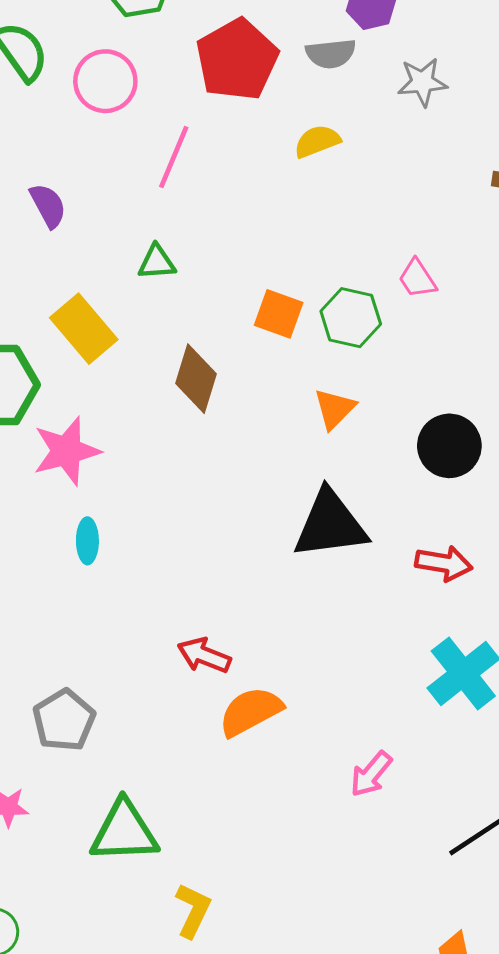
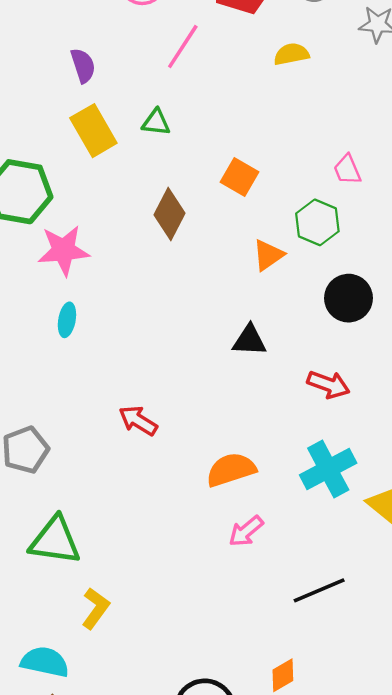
green hexagon: (351, 318) -> (317, 222), moved
yellow rectangle: (84, 329) -> (93, 131), moved
black triangle: (330, 524) -> (249, 340), size x0.6
orange semicircle: (251, 711) -> (231, 470), moved

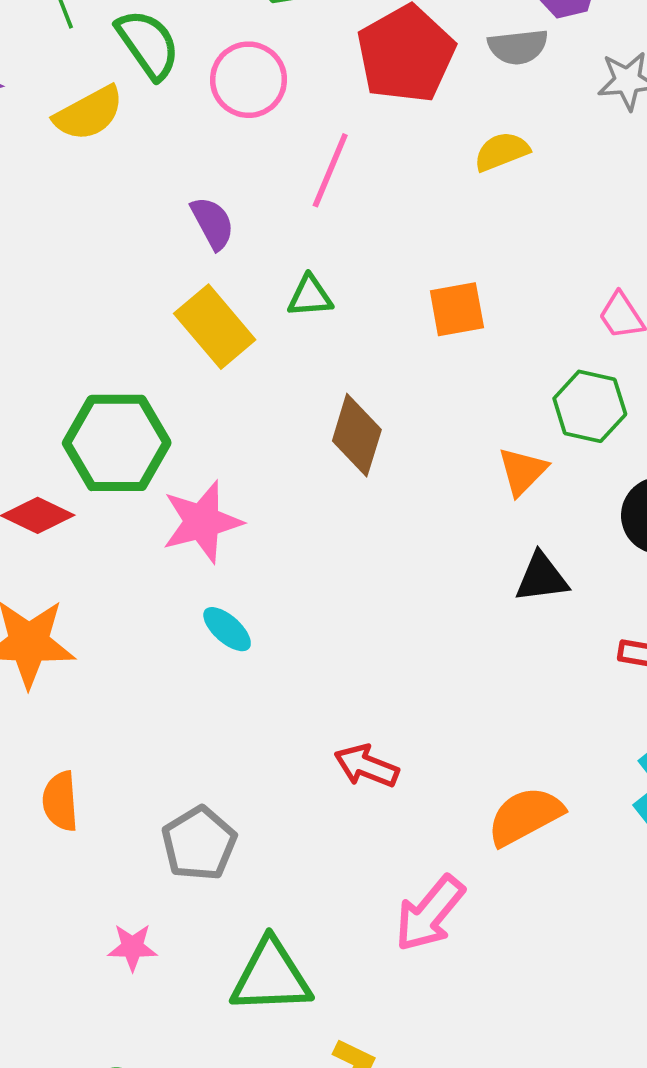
purple semicircle: (83, 66) -> (213, 223), moved
orange square: (240, 177) -> (457, 309), moved, turned -30
cyan ellipse: (67, 320) -> (227, 629), turned -48
black triangle: (249, 340) -> (542, 578), moved
pink arrow: (246, 531) -> (430, 913), moved, size x1.4

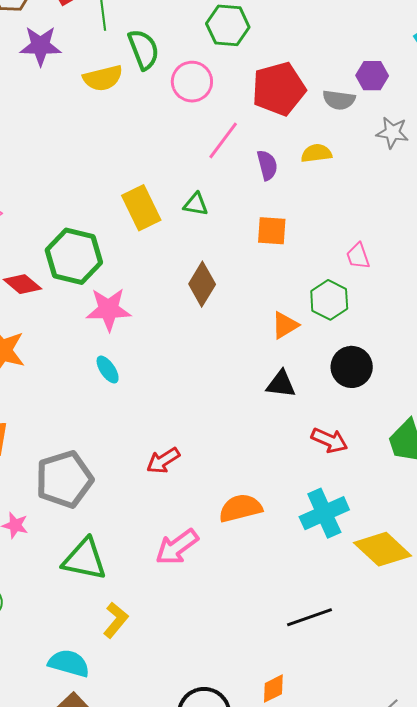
purple semicircle: (213, 223) -> (267, 165), moved
red arrow: (366, 766) -> (163, 460), turned -68
gray pentagon: (199, 844) -> (64, 479), size x1.4

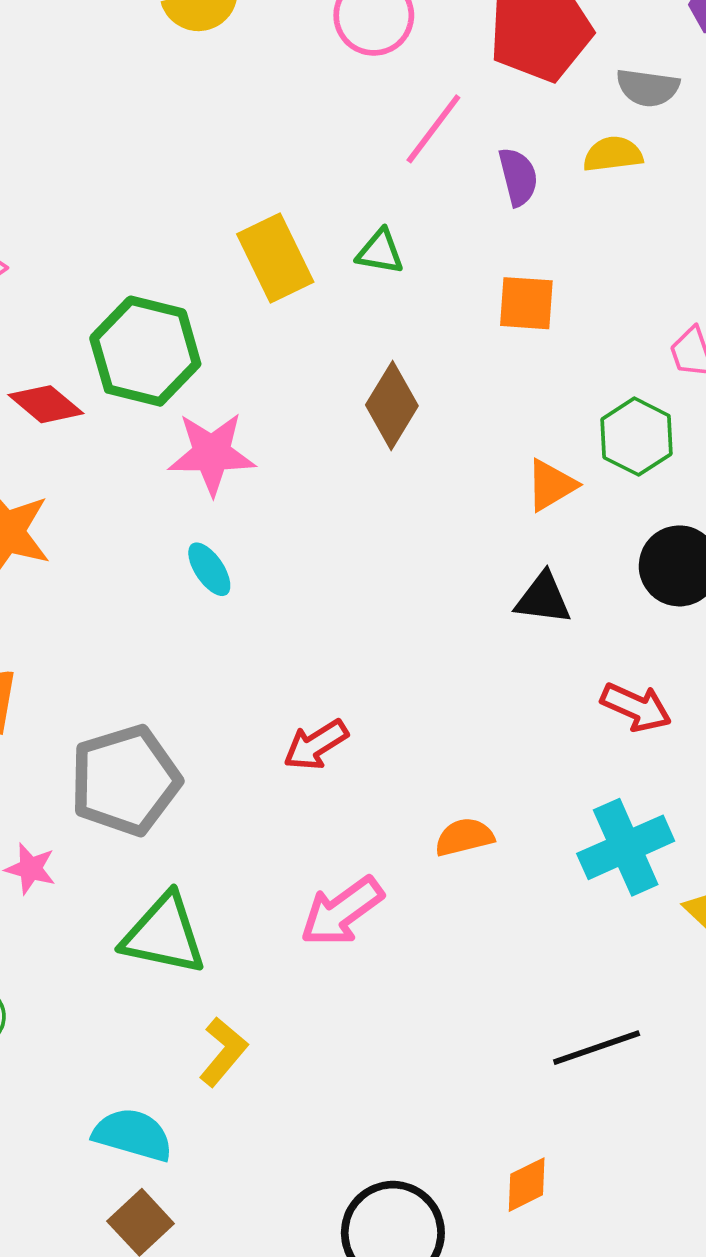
gray semicircle: (339, 100) -> (648, 88), moved
orange semicircle: (240, 508) -> (464, 837), size x0.7

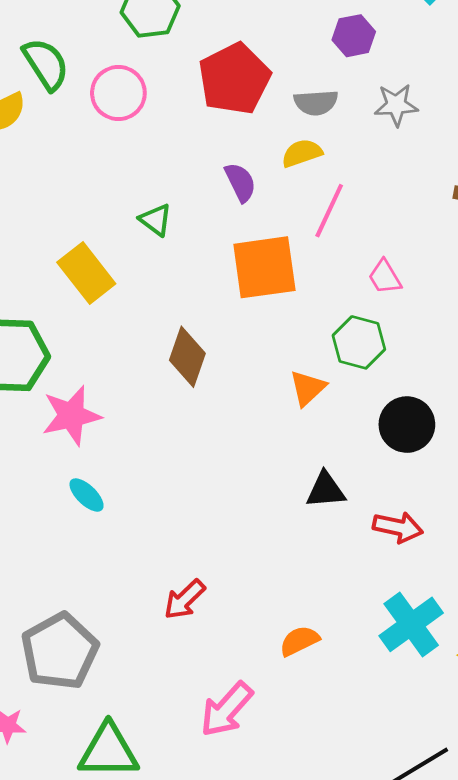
pink line: (433, 129) -> (329, 211), moved
green triangle: (380, 252) -> (156, 220), moved, turned 39
orange square: (526, 303) -> (264, 267), size x1.6
black triangle: (543, 598) -> (326, 490), moved

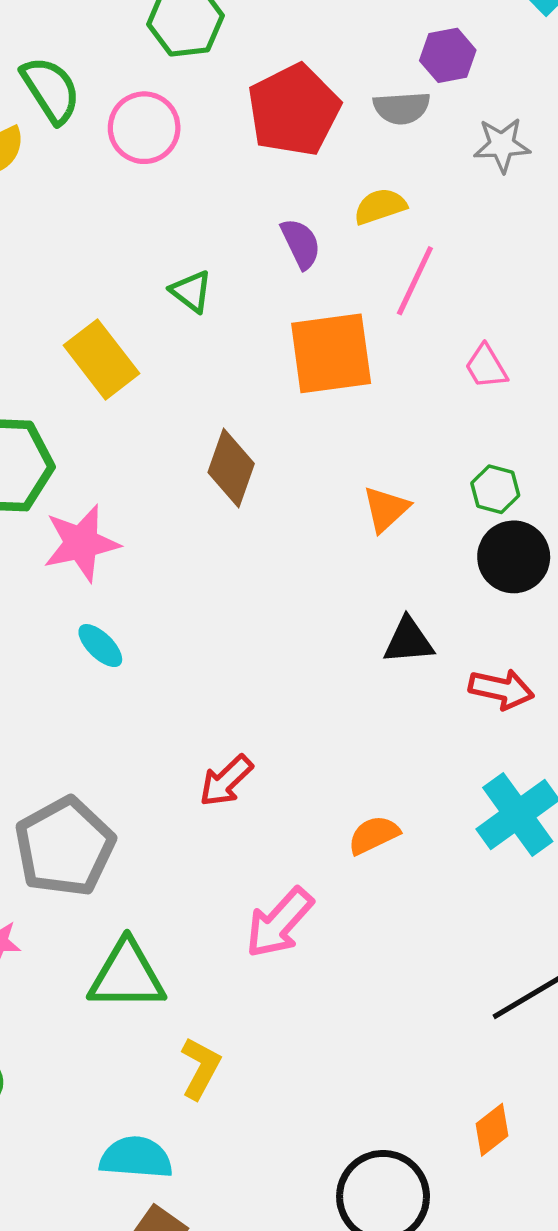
gray semicircle: (316, 103) -> (402, 108), moved
green hexagon: (359, 342) -> (495, 489), moved, size x0.7

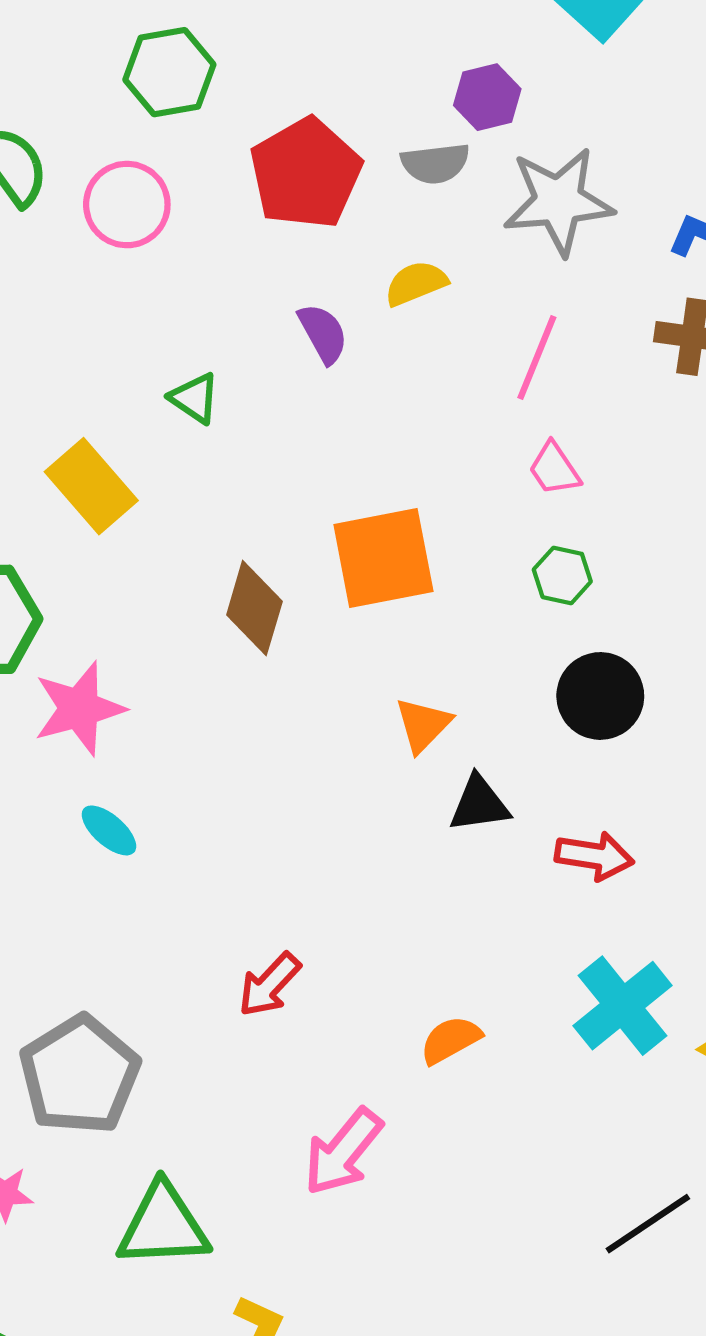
gray star: (502, 145) -> (558, 201), size x1.6
pink line: (415, 281) -> (537, 358), moved
orange square: (331, 353) -> (383, 558), moved
green hexagon: (495, 489) -> (562, 576), moved
orange triangle: (386, 509) -> (423, 725), moved

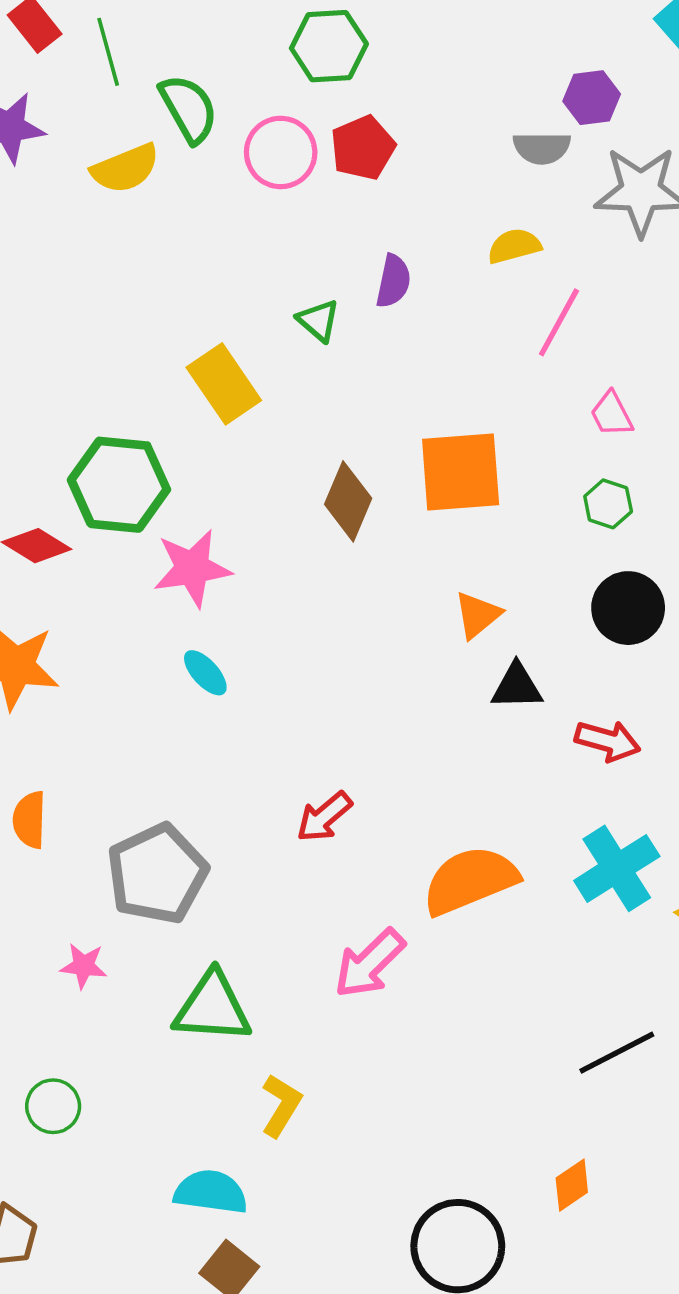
red pentagon: (306, 173) -> (363, 148), moved, size x0.7
purple semicircle: (323, 333) -> (393, 281), moved, turned 34
pink line: (537, 358) -> (559, 322), moved
orange semicircle: (451, 1040) -> (470, 880), size x1.8

